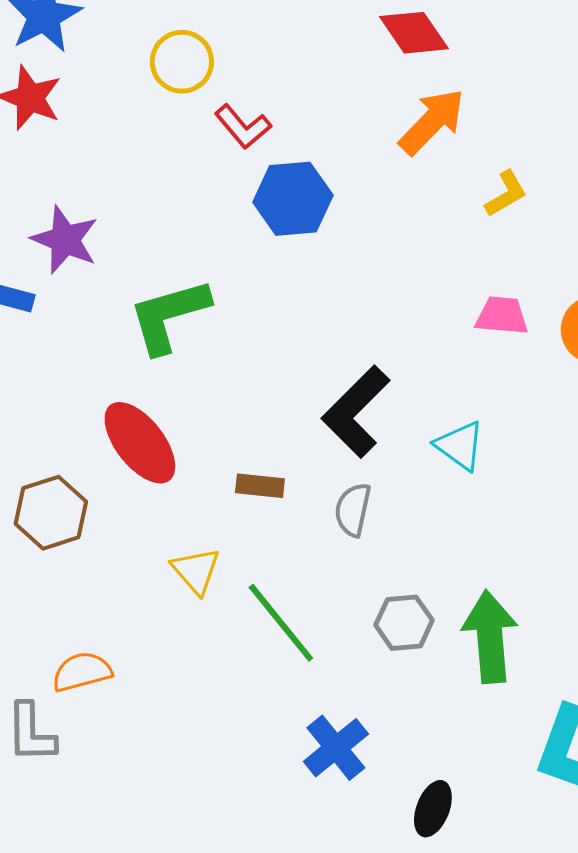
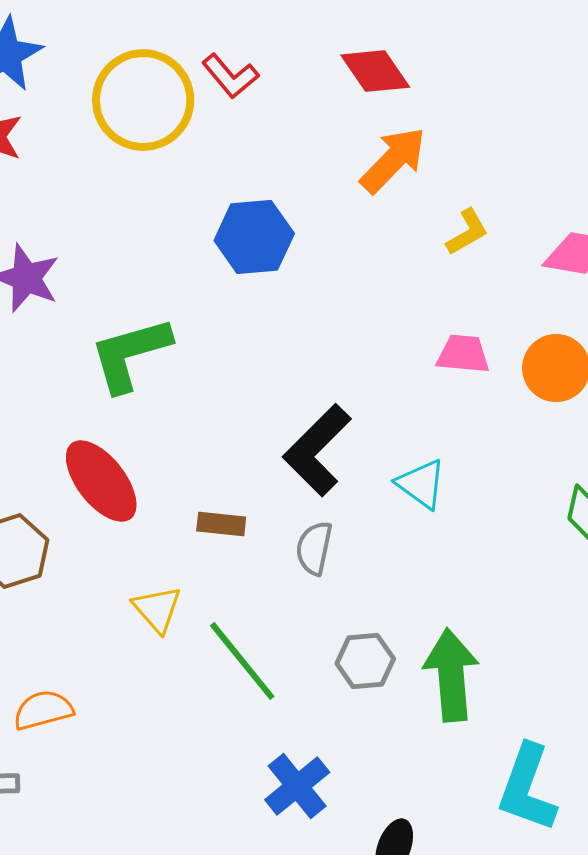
yellow circle: (182, 62) -> (143, 100), size x1.6
red L-shape: (243, 127) -> (230, 76), moved

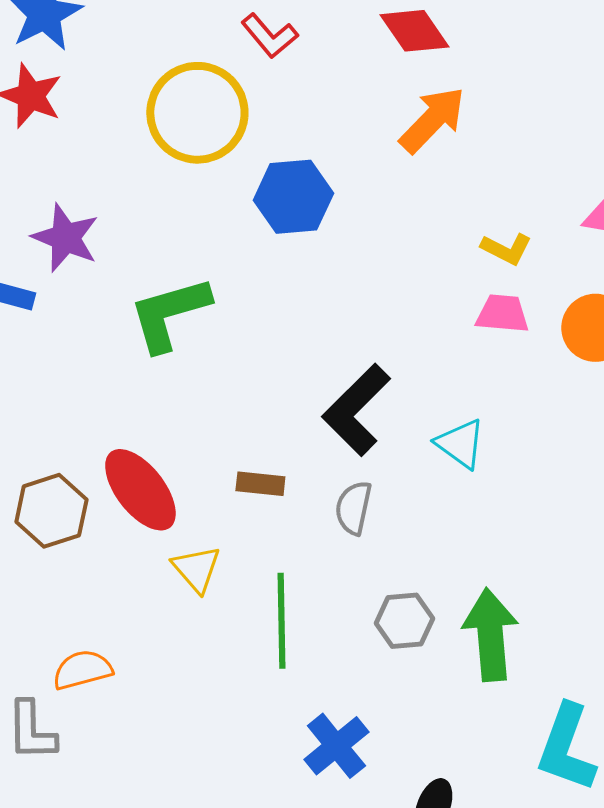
yellow circle: (143, 100) -> (197, 113), moved
yellow L-shape: (467, 232) -> (506, 249), moved, turned 57
red ellipse: (101, 481) -> (140, 490), moved
green line: (242, 661) -> (281, 621), turned 38

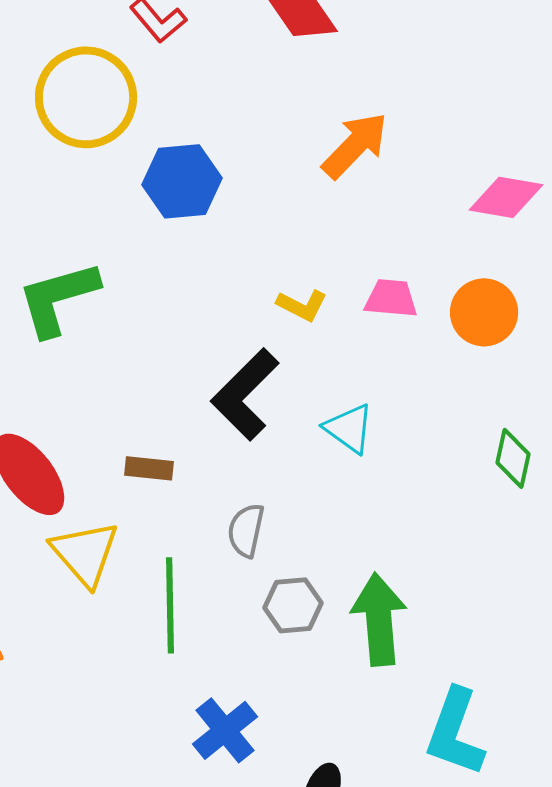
orange arrow: (432, 120) -> (355, 145), moved
yellow L-shape: (506, 249) -> (302, 305), moved
gray semicircle: (353, 508) -> (246, 530), moved
yellow triangle: (196, 569) -> (85, 553), size x1.4

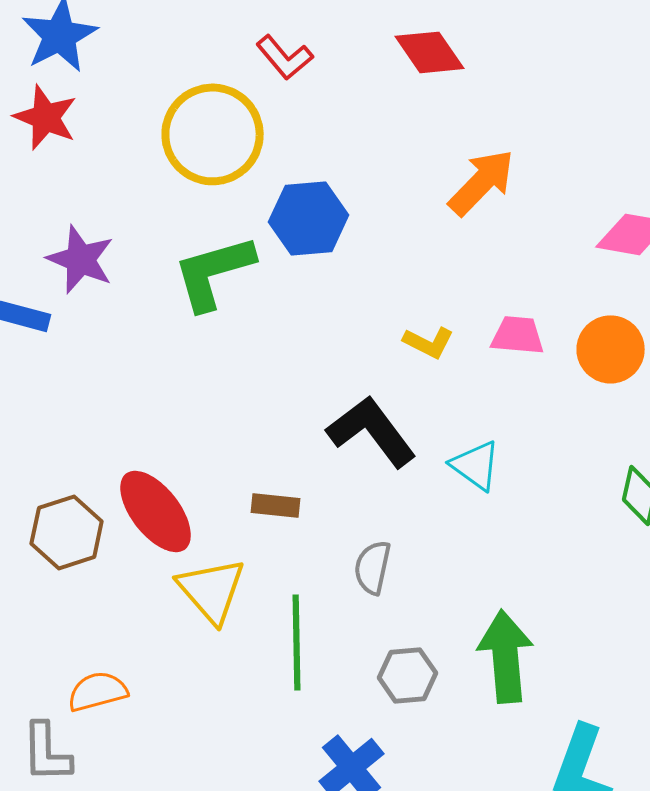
green L-shape: (58, 298) -> (214, 272), moved
black L-shape: (245, 394) -> (372, 431), turned 98
gray hexagon: (293, 605) -> (408, 675), moved

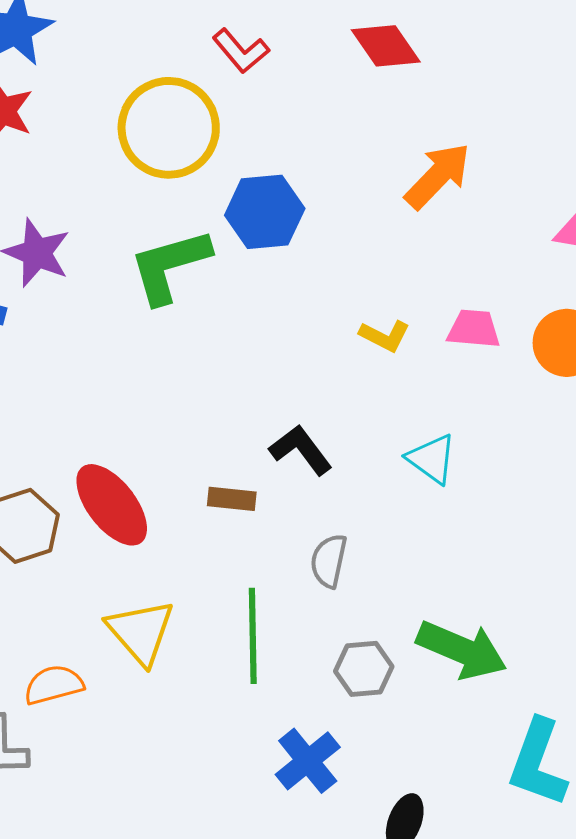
black L-shape: (372, 431) -> (301, 450), moved, size x0.7
yellow triangle: (212, 590) -> (141, 632), moved
green arrow: (506, 656) -> (462, 650), turned 118

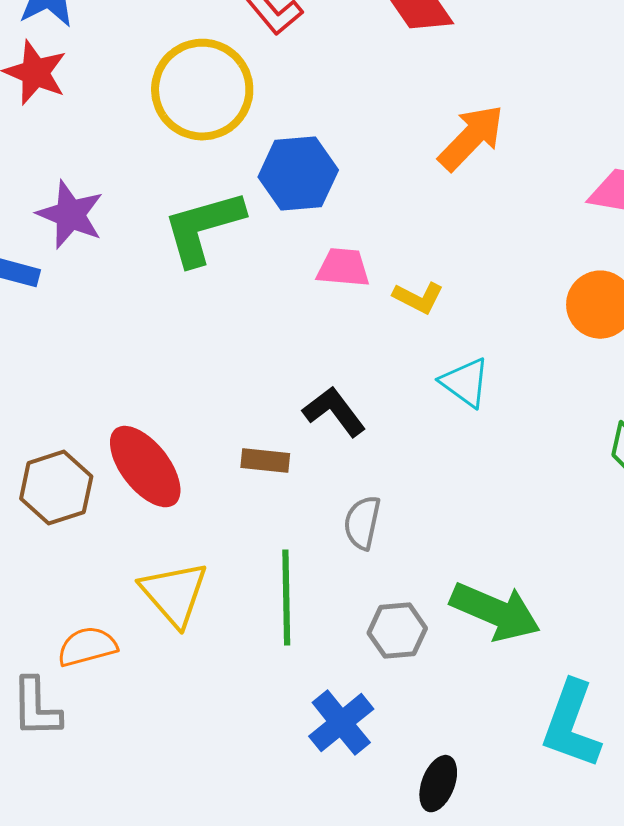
pink trapezoid: (474, 329) -> (343, 268), moved
cyan triangle: (432, 459) -> (465, 383), moved

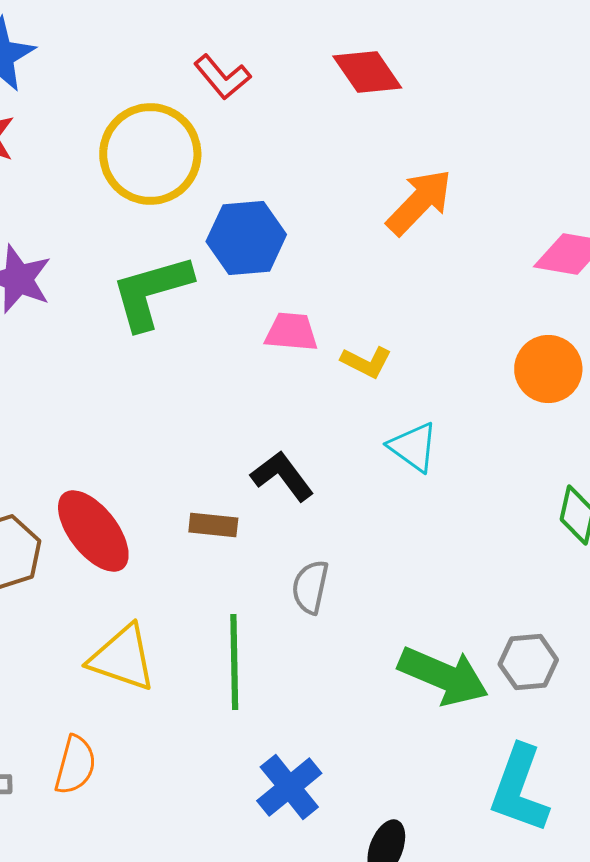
yellow triangle: (174, 594) -> (122, 658), turned -30
gray hexagon: (397, 631) -> (528, 662), moved
orange semicircle: (87, 647) -> (75, 765), moved, turned 120

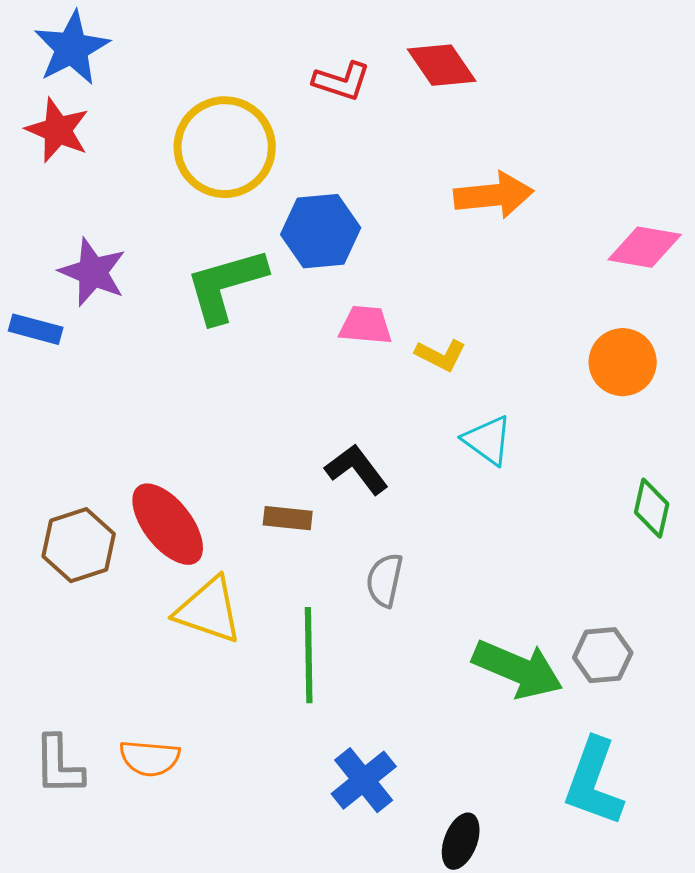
red L-shape: (222, 77) -> (342, 81), moved, turned -32
orange arrow: (419, 202) -> (494, 195), turned 40
yellow triangle: (122, 658) -> (209, 610), moved
orange semicircle: (75, 765) -> (150, 758), turned 80

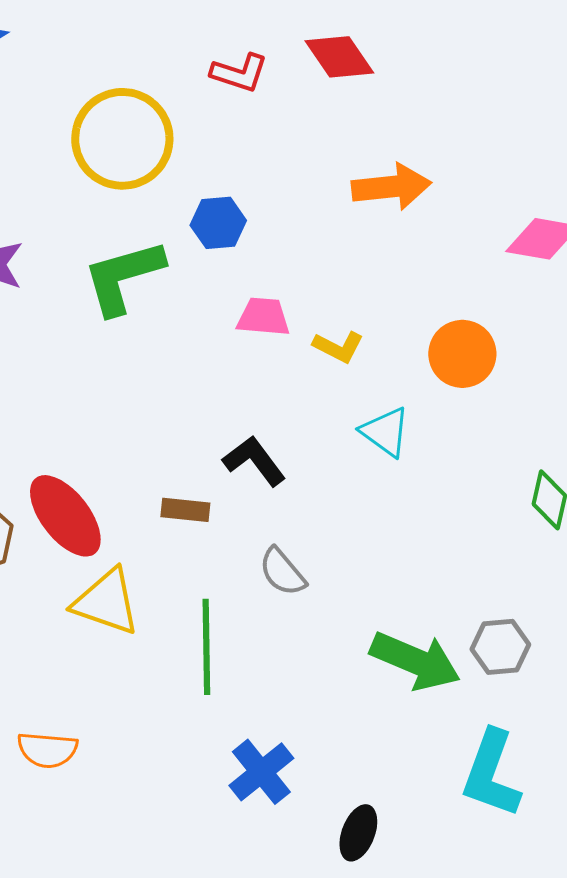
blue hexagon: (321, 231) -> (218, 223), size x0.7
orange circle: (623, 362) -> (462, 354), moved
gray semicircle: (385, 580) -> (282, 572), turned -52

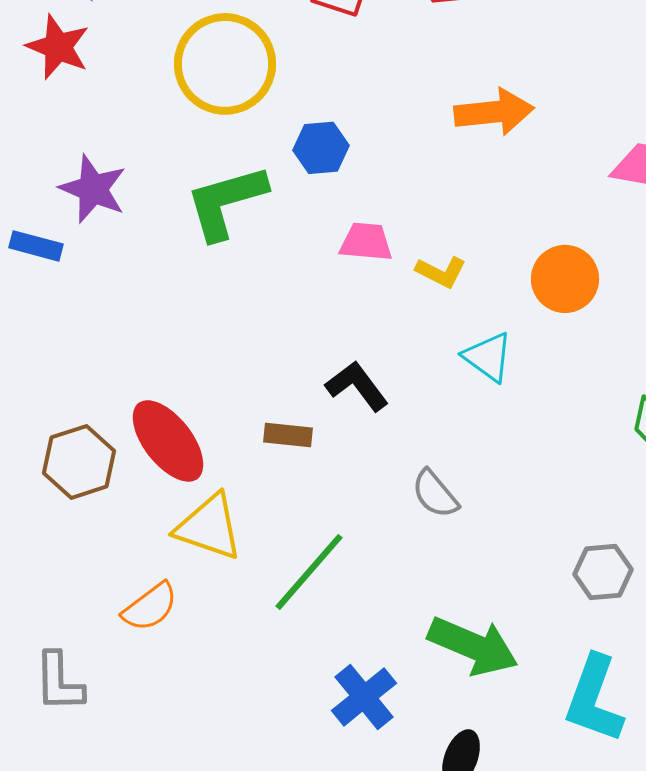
gray semicircle: (282, 572) -> (435, 494), moved
green line: (206, 647) -> (309, 572), turned 42
green arrow: (415, 661) -> (473, 646), moved
orange semicircle: (47, 750) -> (150, 607), moved, turned -42

